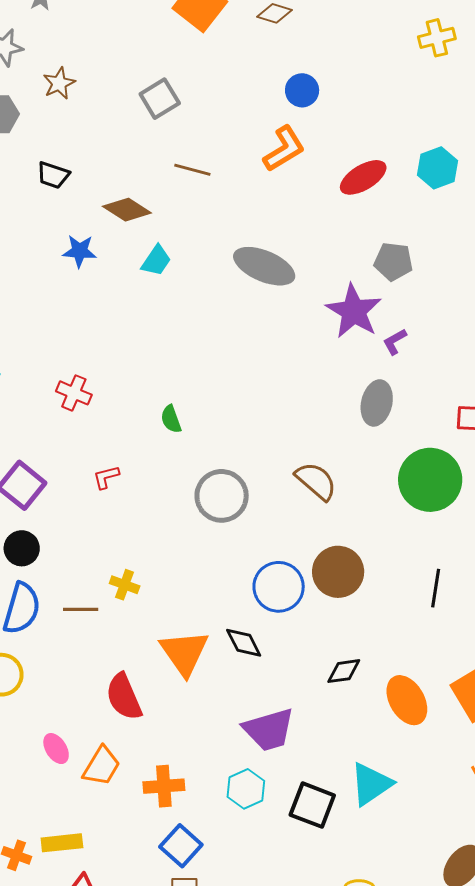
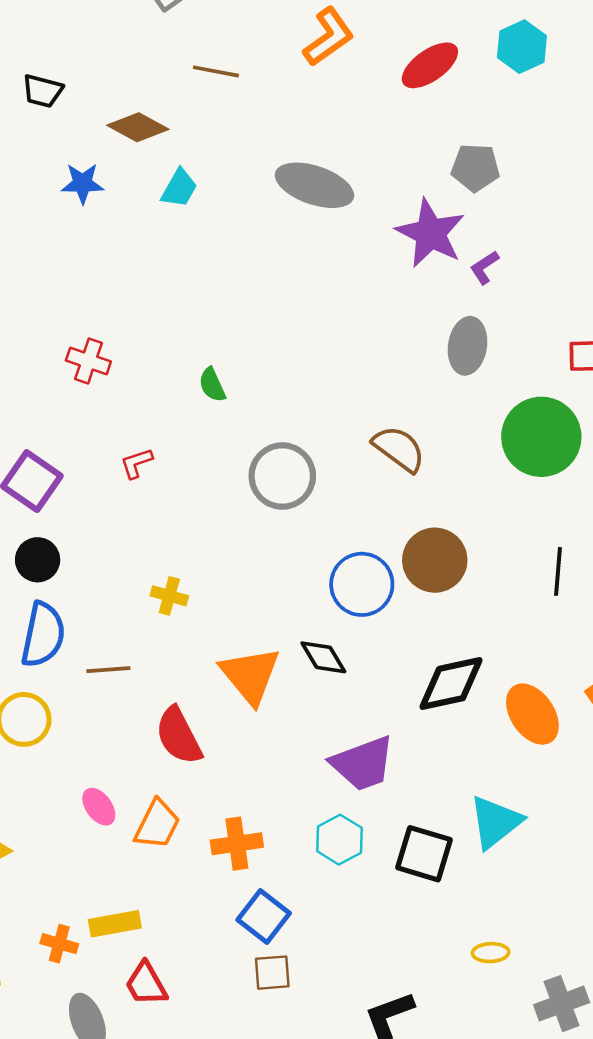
brown line: (81, 609) -> (108, 670), moved
black diamond: (344, 671) -> (451, 684), size x1.6

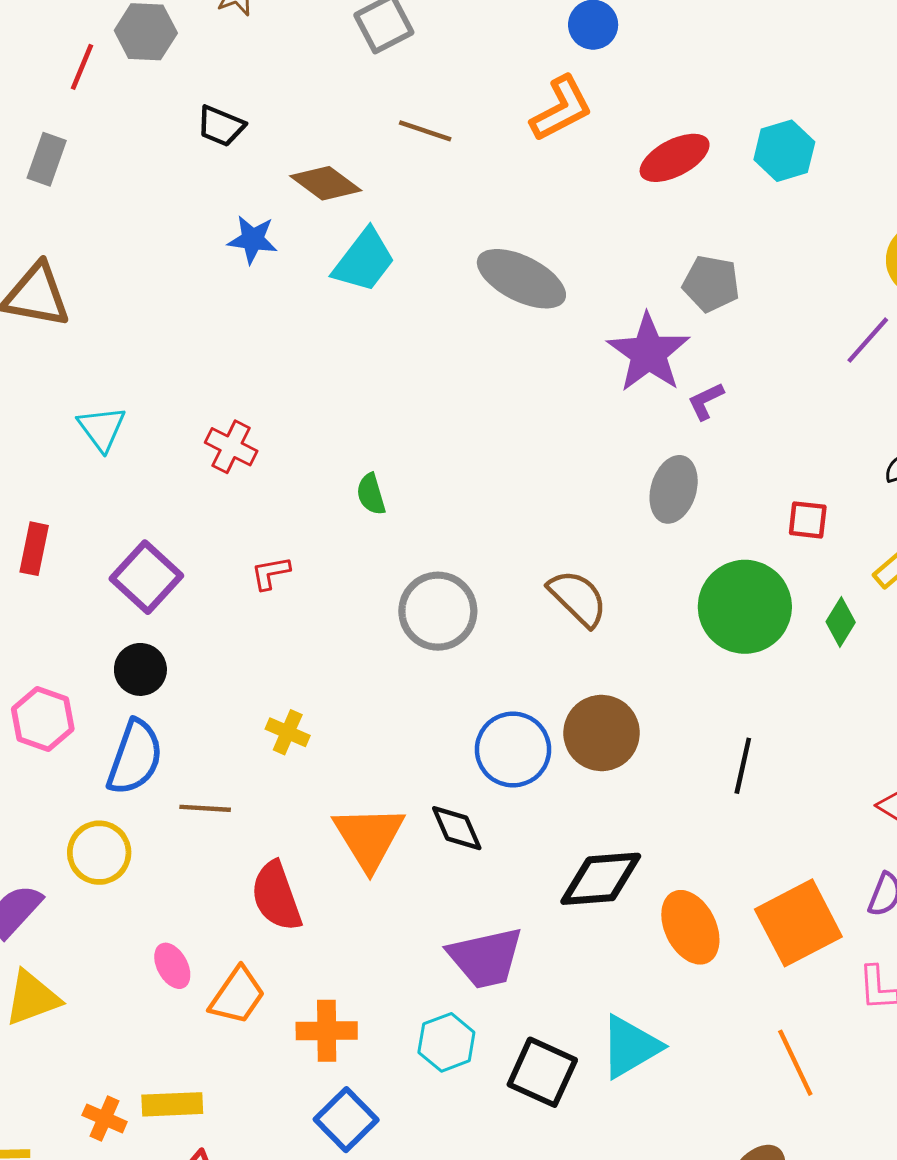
cyan trapezoid: (179, 188) -> (364, 261), size x1.4

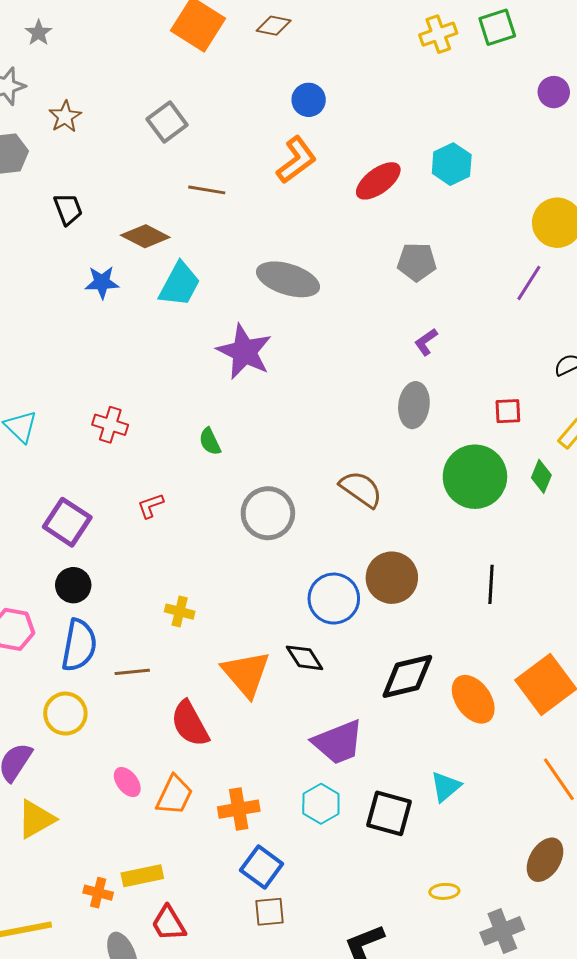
black trapezoid: (221, 126) -> (68, 209), turned -124
purple star: (648, 353) -> (244, 352), moved
cyan triangle: (630, 1047) -> (446, 787), size x0.7

